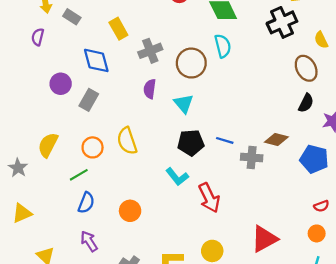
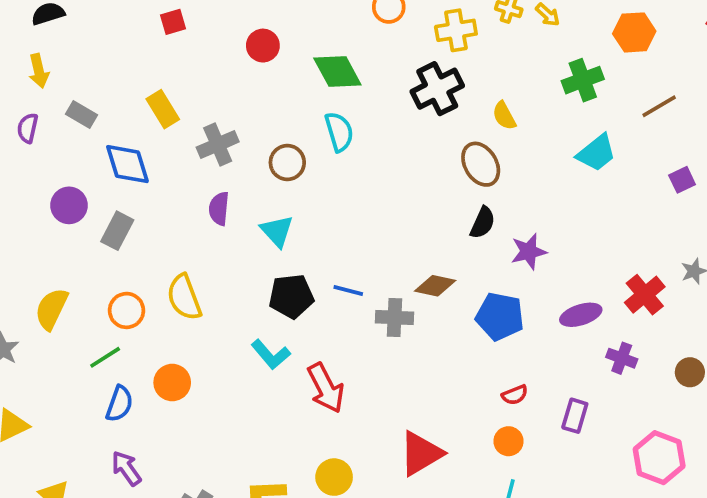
gray rectangle: (72, 17) -> (81, 115), moved
brown circle: (191, 63) -> (287, 163), size x0.7
orange circle: (130, 211) -> (172, 383), moved

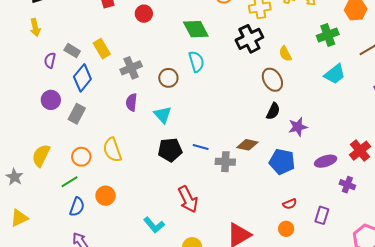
red circle: (263, 46) -> (144, 14), moved
gray rectangle: (81, 115) -> (72, 51), moved
purple semicircle: (28, 128) -> (50, 60), moved
blue diamond: (127, 164) -> (82, 78), turned 56
cyan L-shape: (271, 354) -> (154, 225), moved

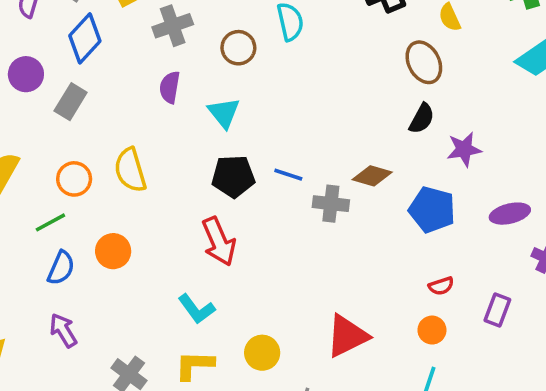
red arrow: (188, 199) -> (219, 241), moved

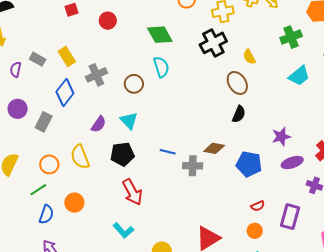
blue diamond: (85, 38) -> (65, 92), moved
purple semicircle: (170, 87) -> (99, 124), moved, turned -150
purple star: (464, 149) -> (281, 137), moved
black pentagon: (233, 176) -> (122, 154), moved
purple rectangle: (497, 310) -> (290, 217), size x1.4

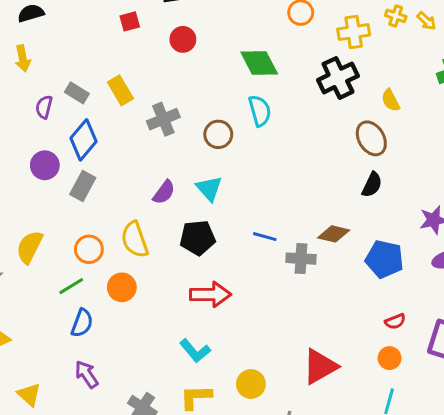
blue diamond: (65, 92) -> (83, 140), moved
red arrow: (132, 192) -> (210, 294), turned -64
orange circle: (74, 203) -> (122, 287), moved

